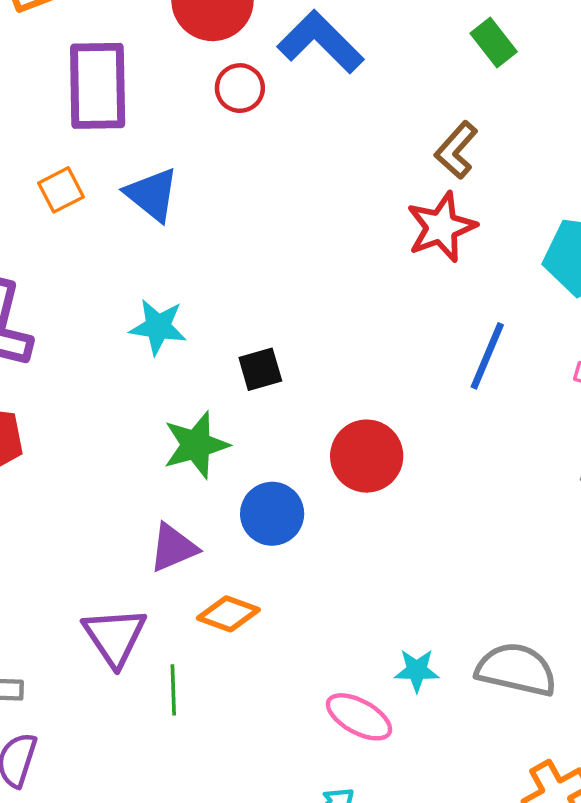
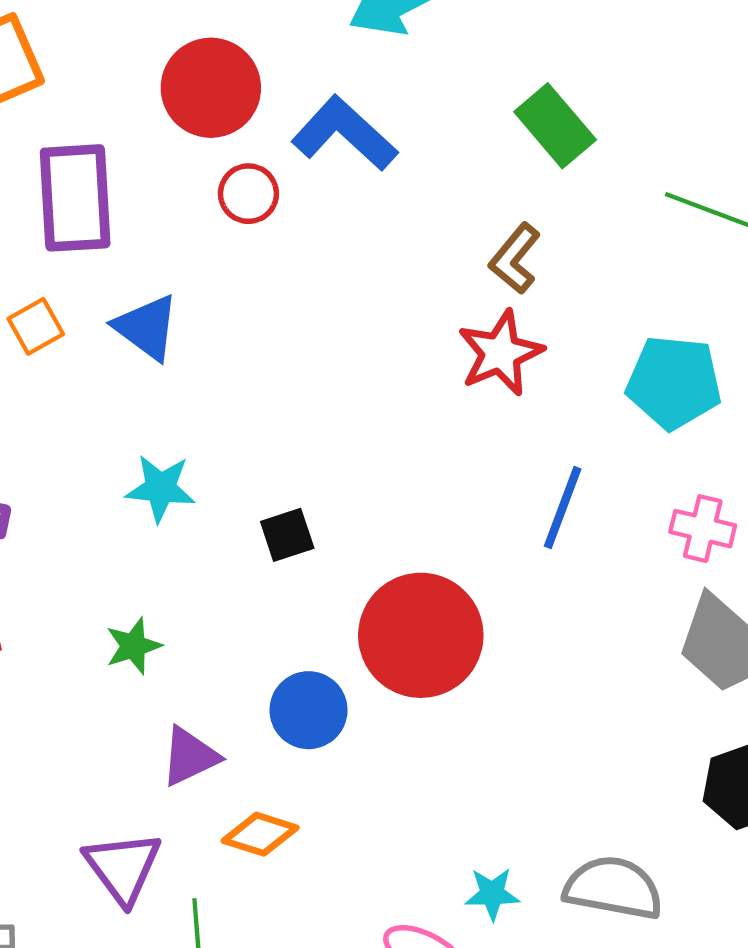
green rectangle: (494, 42) -> (555, 126), size x1.4
green star: (196, 445) -> (133, 646), moved, size x0.7
red circle: (367, 456) -> (421, 635), size x1.4

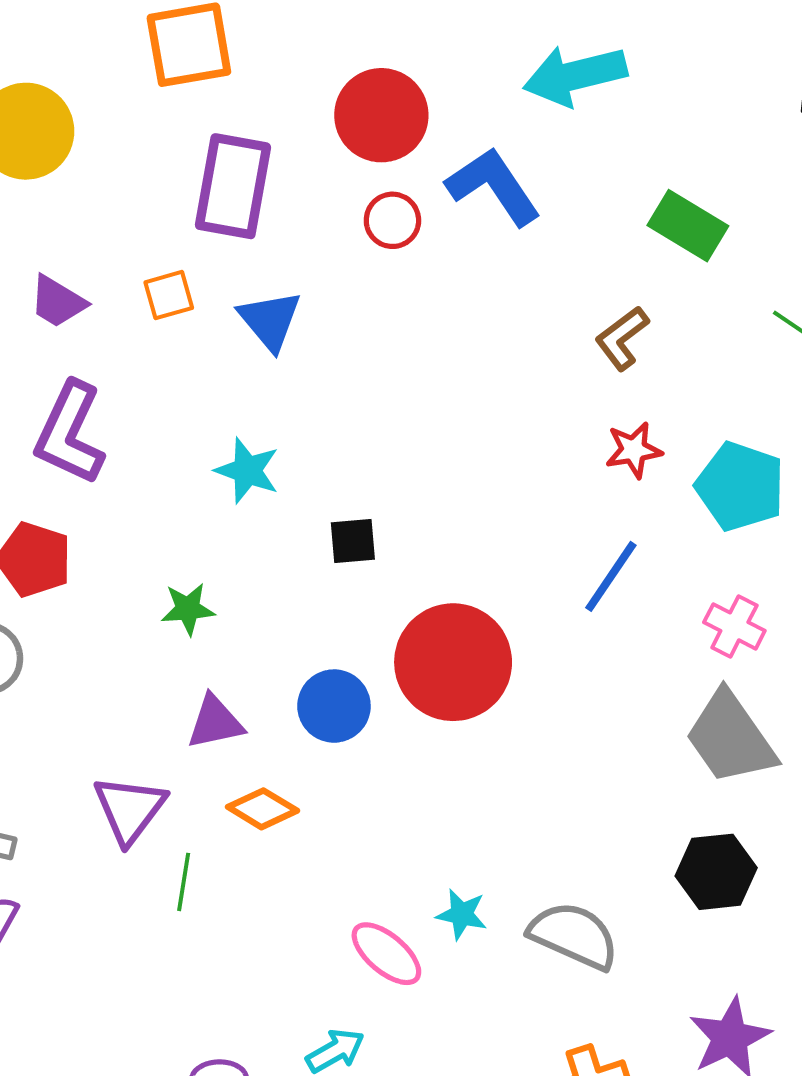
green rectangle: (555, 126) -> (688, 226), turned -32
red star: (500, 353) -> (634, 450), moved, size x0.7

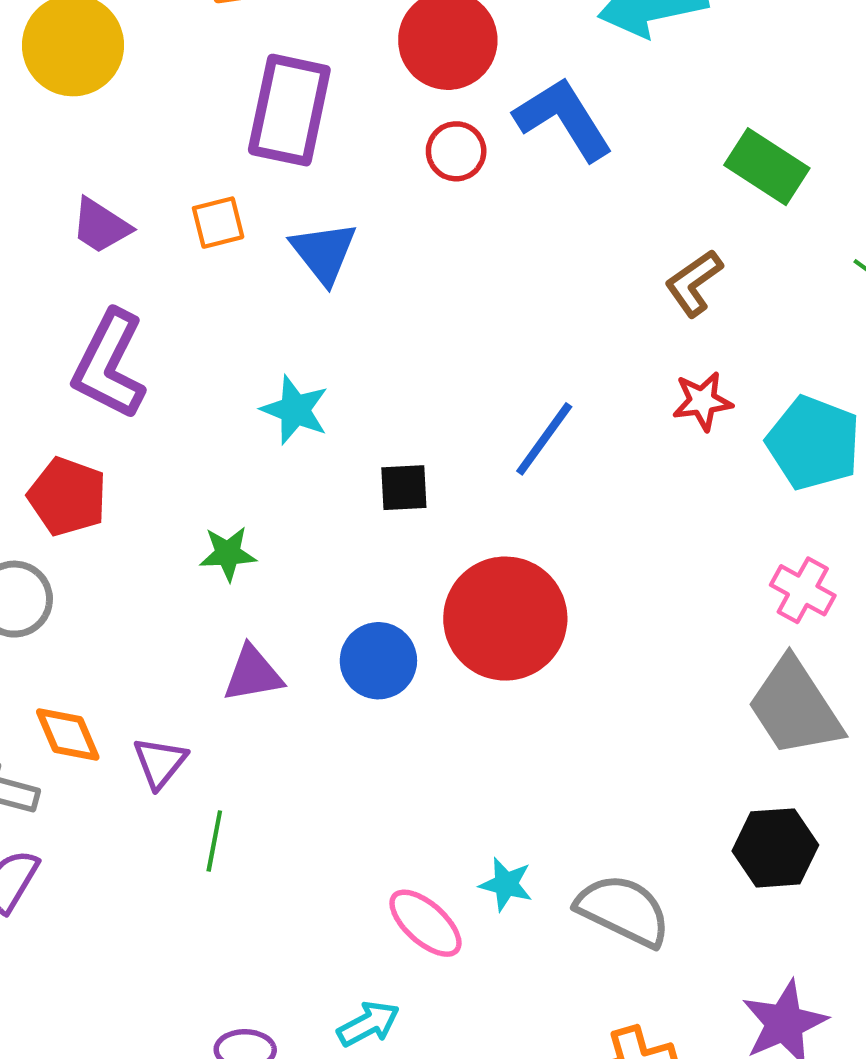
blue line: (611, 576) -> (544, 439), moved
purple triangle: (130, 809) -> (160, 763), size x0.7
orange diamond: (262, 809) -> (68, 734), moved, turned 34

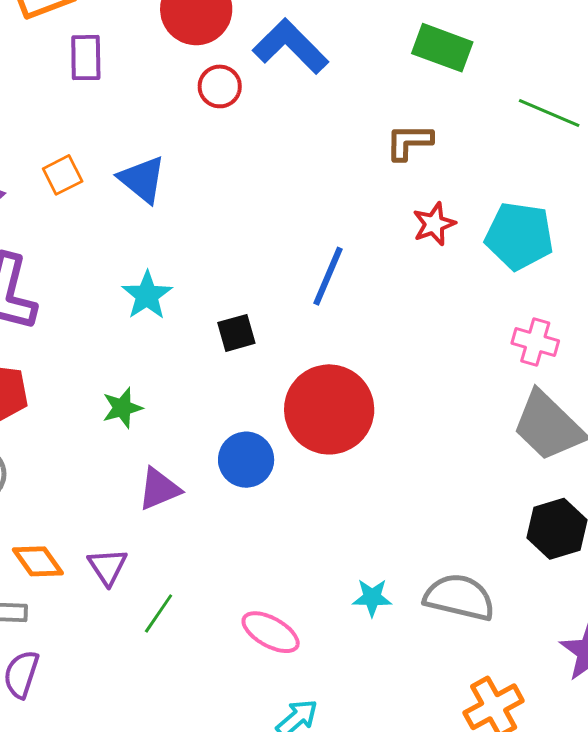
purple rectangle: (289, 110) -> (86, 58), moved, size x0.6
brown L-shape: (694, 283) -> (409, 142), turned 48
cyan star: (295, 410) -> (147, 295), turned 30
green line: (214, 841) -> (159, 613), turned 36
pink ellipse: (425, 923) -> (271, 632), moved

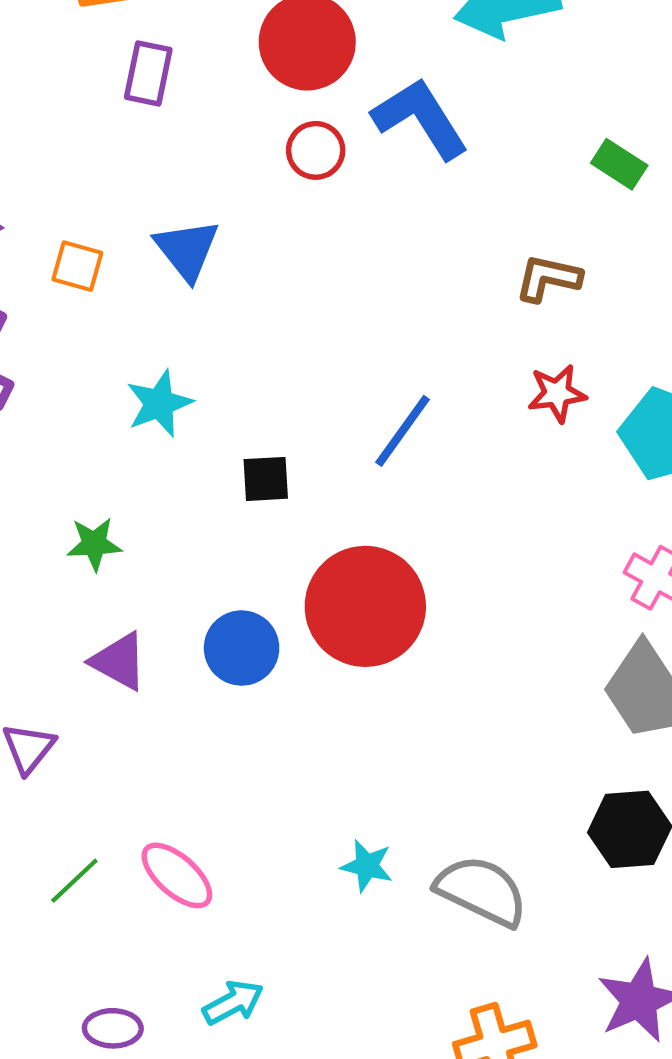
green rectangle: (442, 48) -> (619, 164), size x0.7
orange square: (63, 175) -> (77, 266), moved, turned 30
purple triangle: (159, 489) -> (119, 661), turned 39
green line: (159, 613) -> (74, 881), moved
pink ellipse: (271, 632) -> (177, 875), moved

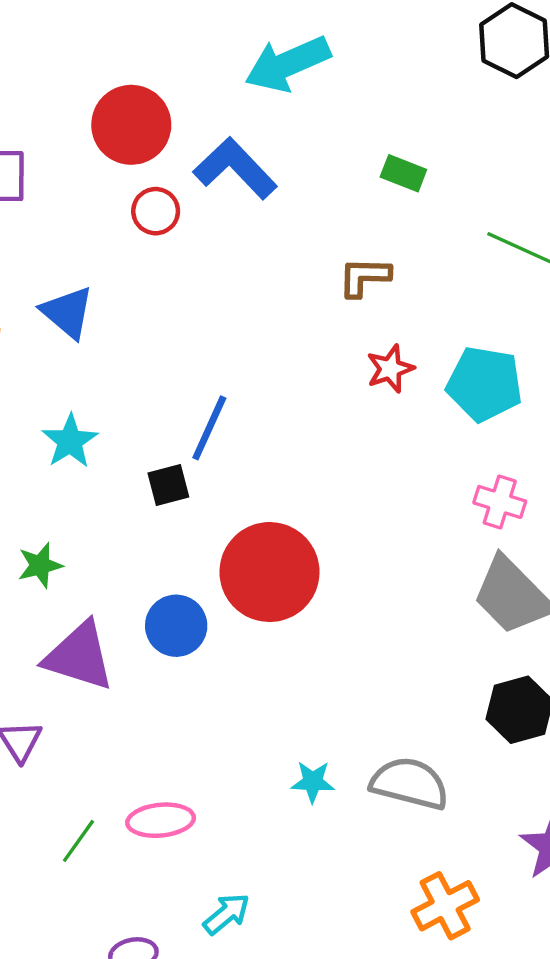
blue line: (403, 431) -> (209, 428), moved
purple triangle: (119, 661) -> (79, 656), size x1.5
pink ellipse: (177, 875) -> (161, 820), turned -36

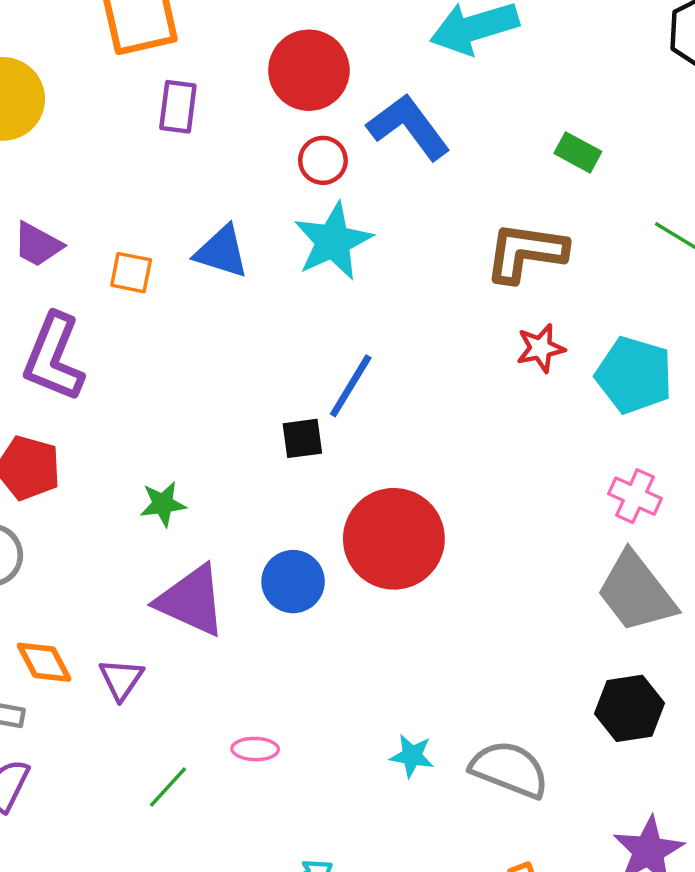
brown L-shape: (364, 277) -> (526, 252), size x1.5
blue triangle: (67, 312) -> (222, 252), turned -30
cyan star: (70, 441) -> (333, 241), moved, size x1.4
pink ellipse: (161, 820) -> (255, 749), moved, size x0.7

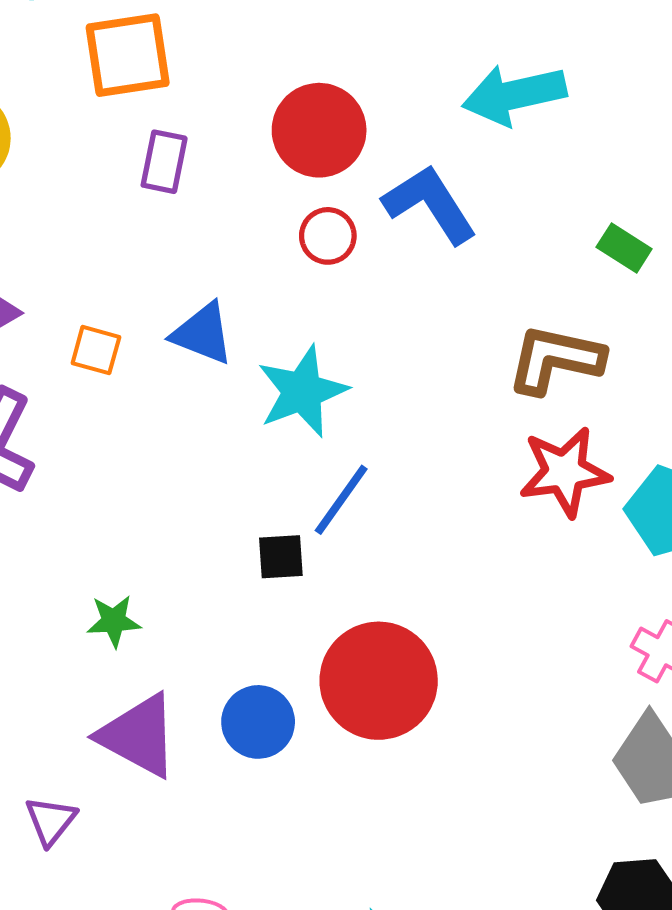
cyan star: (333, 241) -> (302, 391), moved
red star: (541, 348) -> (565, 472), size x1.6

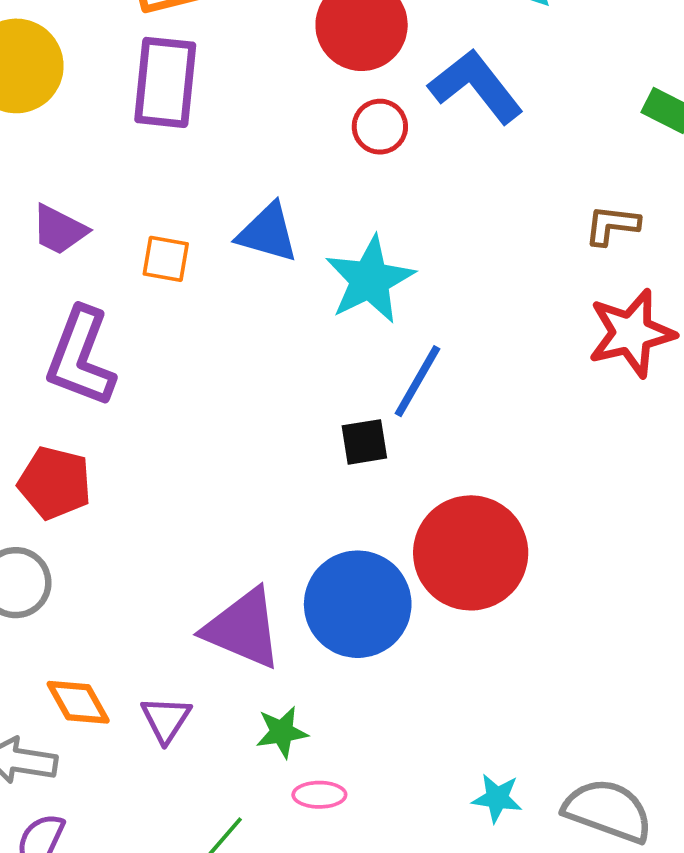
purple rectangle: (164, 162) -> (165, 82), moved, size x1.5
brown L-shape: (555, 359) -> (612, 225), size x0.6
green star: (114, 621) -> (282, 732), moved
blue circle: (258, 722) -> (358, 604), size x1.5

